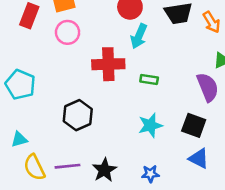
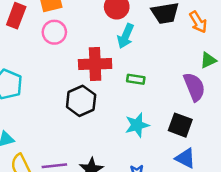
black hexagon: (78, 115) -> (81, 101), moved

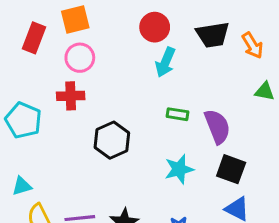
green triangle: (208, 60) -> (265, 91), turned 36
red cross: (95, 64) -> (71, 96), moved, size x0.7
purple semicircle: (194, 87) -> (217, 126), moved

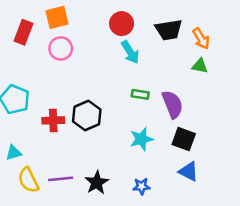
cyan arrow: (165, 62) -> (130, 52), turned -55
green triangle: (265, 91) -> (200, 66), moved
red cross: (71, 96) -> (53, 120), moved

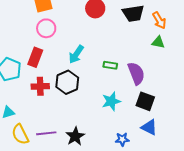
red rectangle: (23, 32) -> (35, 57), moved
cyan arrow: (130, 52) -> (76, 54), moved, turned 66
blue star: (141, 186) -> (122, 139), moved

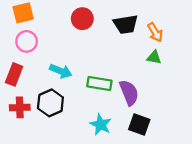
cyan arrow: (76, 54) -> (61, 71), turned -102
green rectangle: (110, 65) -> (99, 84), size x1.5
cyan star: (111, 101) -> (101, 125), turned -30

